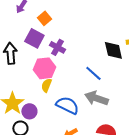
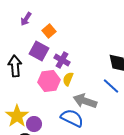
blue line: (93, 73) -> (111, 86), moved
yellow semicircle: (46, 85) -> (68, 79), moved
gray arrow: (96, 98) -> (85, 101), moved

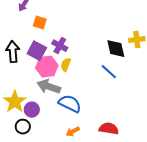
orange square: (49, 31) -> (40, 23), moved, turned -32
purple square: (39, 51) -> (37, 51), moved
gray arrow: (85, 101) -> (49, 87), moved

